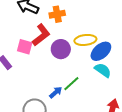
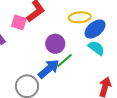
purple circle: (61, 49) -> (55, 44), moved
blue arrow: (56, 92) -> (49, 69), size x1.6

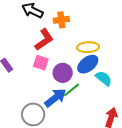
pink square: (19, 22) -> (41, 63), moved
blue ellipse: (95, 29) -> (88, 64), moved

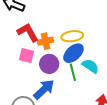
orange cross: (61, 20) -> (46, 41), moved
red L-shape: (44, 40) -> (28, 32), turned -80
green line: (71, 90) -> (73, 72), moved, turned -60

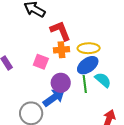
red L-shape: (28, 32) -> (60, 31), moved
purple circle: (49, 64) -> (61, 83), moved

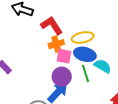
pink square: (41, 62) -> (64, 56), moved
blue ellipse: (88, 65) -> (85, 54), turned 60

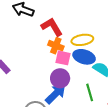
orange cross: (56, 44) -> (56, 46), turned 35
green line: (85, 73) -> (90, 92), moved

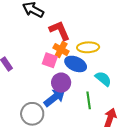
blue ellipse: (84, 57) -> (76, 64), moved
pink square: (63, 58) -> (50, 60), moved

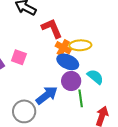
orange cross: (61, 50) -> (63, 48), moved
pink square: (50, 60) -> (19, 57), moved
purple circle: (61, 83) -> (71, 81), moved

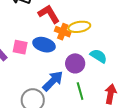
blue ellipse: (68, 62) -> (44, 45), moved
green line: (81, 98) -> (80, 91), moved

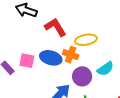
orange cross: (63, 32) -> (71, 55), moved
cyan semicircle: (98, 56) -> (105, 69), turned 114

